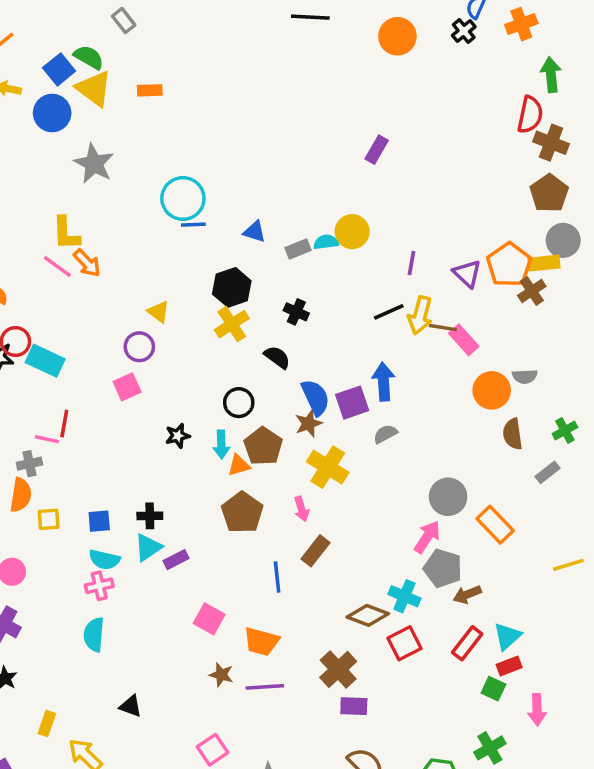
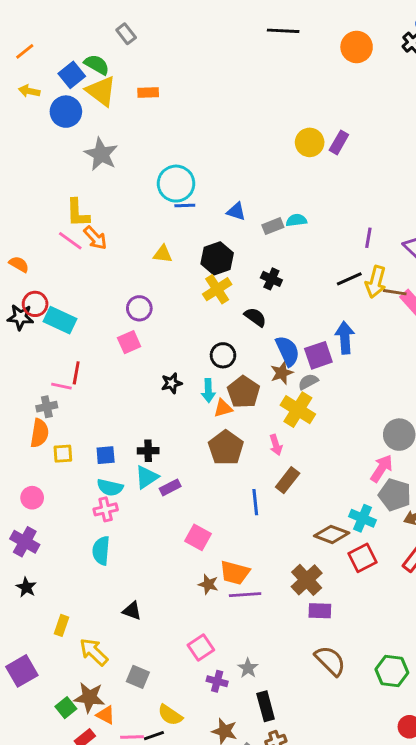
yellow circle: (352, 232) -> (310, 142), moved
yellow triangle: (159, 312) -> (163, 254), moved, turned -30
gray semicircle: (385, 434) -> (308, 382), moved
orange trapezoid: (261, 642) -> (235, 573), moved

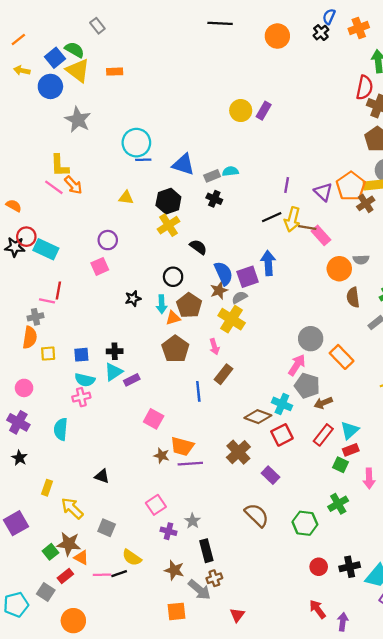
blue triangle: (236, 211) -> (183, 164), size x1.5
black cross: (271, 279) -> (214, 199), moved
cyan semicircle: (101, 551) -> (61, 429), moved
purple rectangle: (320, 611) -> (271, 475), moved, turned 42

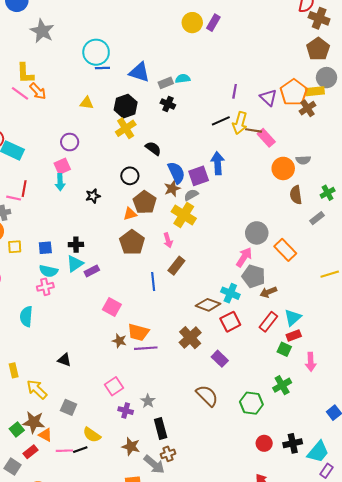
cyan arrow: (162, 304) -> (60, 182), moved
yellow rectangle: (47, 488) -> (14, 370), turned -32

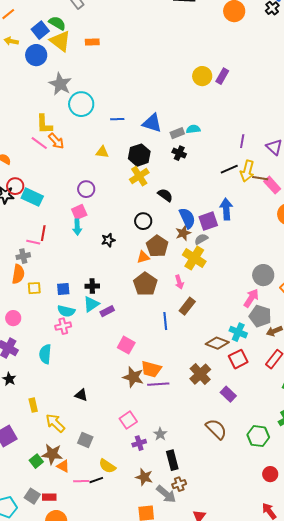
cyan circle: (96, 52) -> (81, 104), moved
brown star: (119, 341) -> (133, 377), size x1.5
purple cross: (126, 411) -> (139, 443), turned -32
red rectangle: (31, 452) -> (49, 497), moved, turned 40

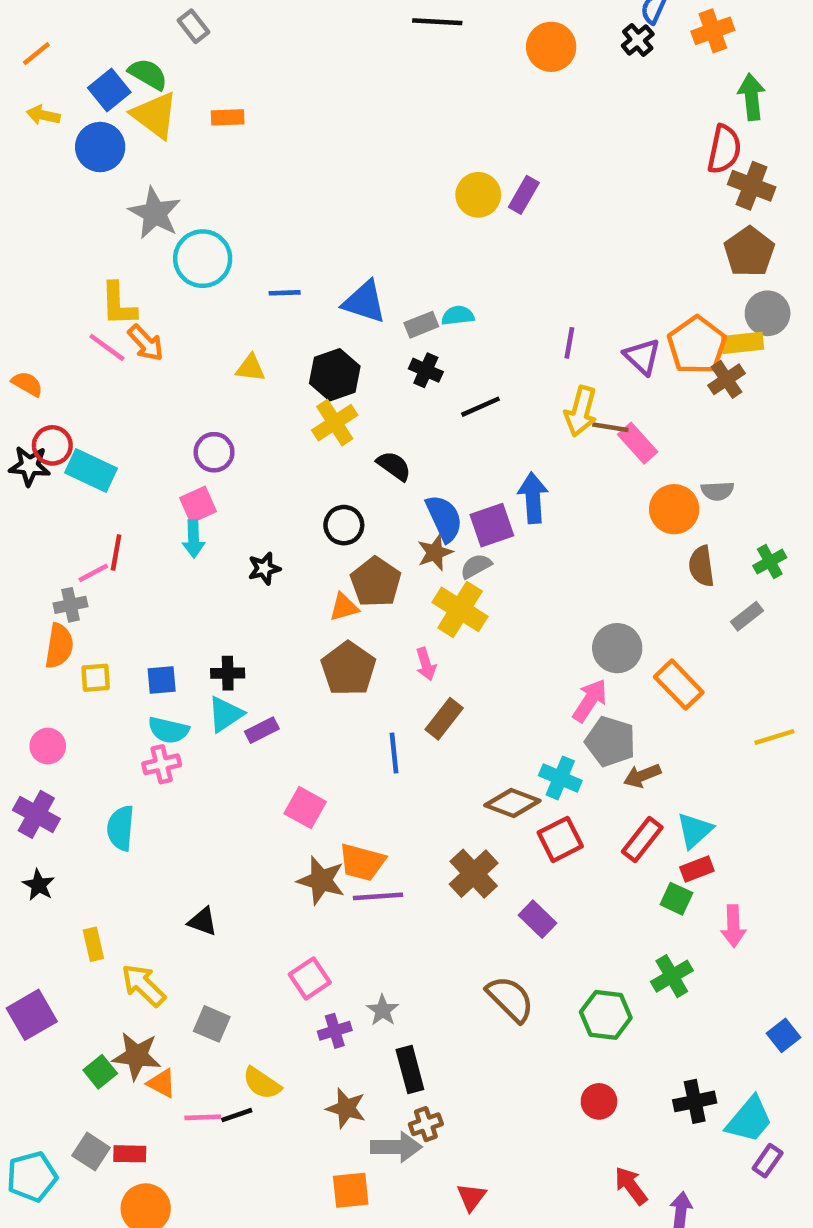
black line: (229, 169) -> (481, 407), moved
pink line: (33, 242) -> (93, 573), turned -40
red circle: (270, 474) -> (599, 1101), moved
gray arrow: (166, 494) -> (396, 1147), turned -40

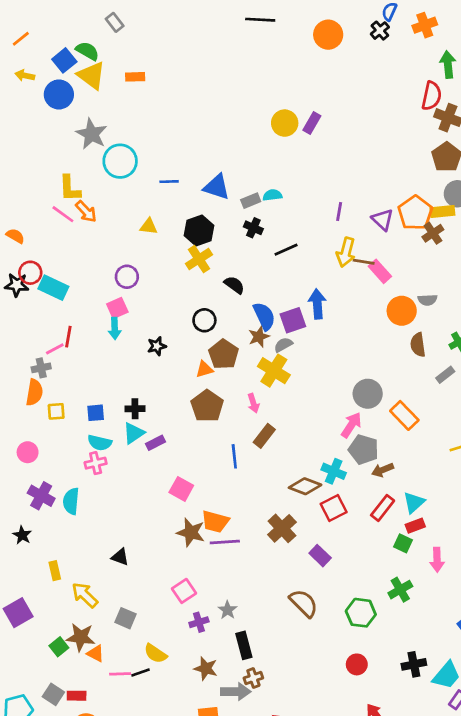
purple cross: (36, 814) -> (41, 496), moved

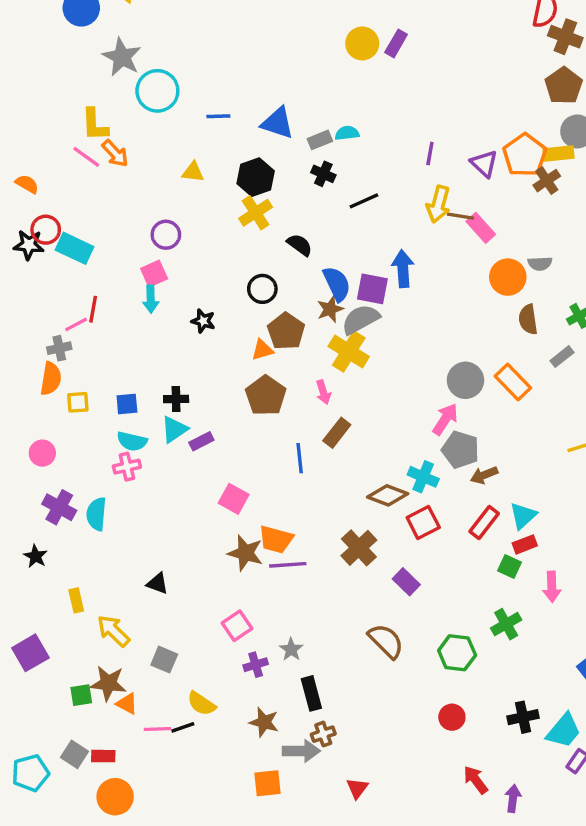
purple square: (293, 320) -> (372, 289), turned 30
gray semicircle: (283, 345) -> (361, 319), size x1.6
black star: (157, 346) -> (203, 321), turned 30
orange rectangle: (404, 415) -> (513, 382), moved
green square: (59, 647) -> (81, 695), turned 30

